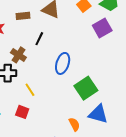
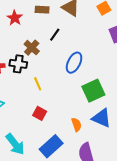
red square: (22, 112) -> (40, 113), moved

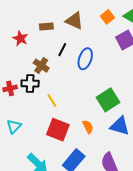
blue ellipse: (74, 63) -> (85, 59), moved
red square: (40, 113) -> (58, 130), size x1.6
orange semicircle: (76, 125) -> (88, 127), moved

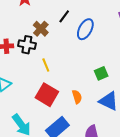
green square: (108, 100) -> (101, 73), size x0.6

